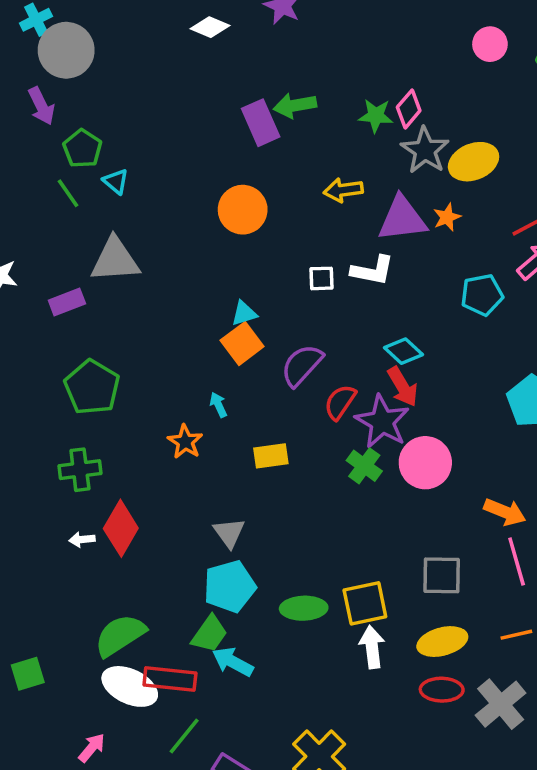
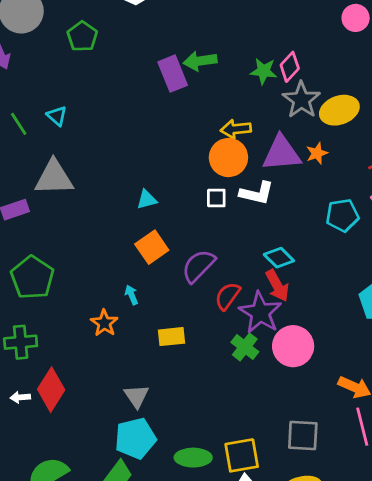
green pentagon: (82, 149) -> (82, 36), moved
orange circle: (243, 210) -> (228, 158), moved
cyan triangle: (244, 313) -> (147, 200), moved

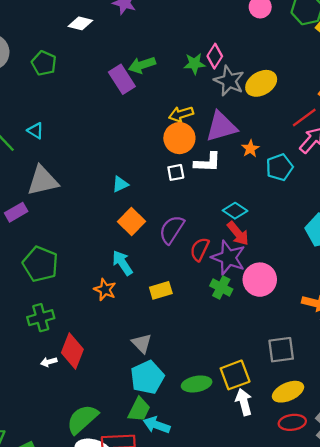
orange star: (317, 153) -> (250, 149), moved
cyan arrow: (131, 295) -> (122, 263), size x1.6

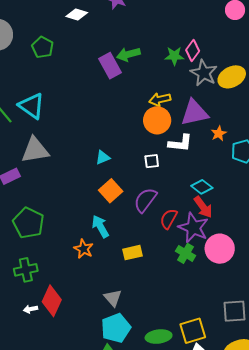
cyan triangle: (35, 131) -> (32, 106), size x1.8
white square: (176, 172) -> (152, 161), moved

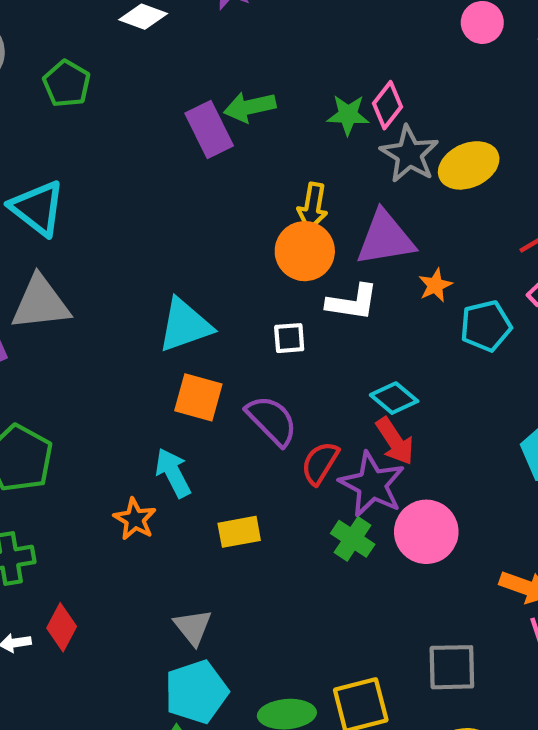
yellow arrow: (160, 99) -> (313, 207), turned -70
cyan triangle: (103, 157) -> (185, 325), size x1.8
orange square: (111, 191) -> (198, 397), turned -35
purple semicircle: (145, 200) -> (272, 420), turned 96
red diamond: (52, 301) -> (62, 627), size x0.7

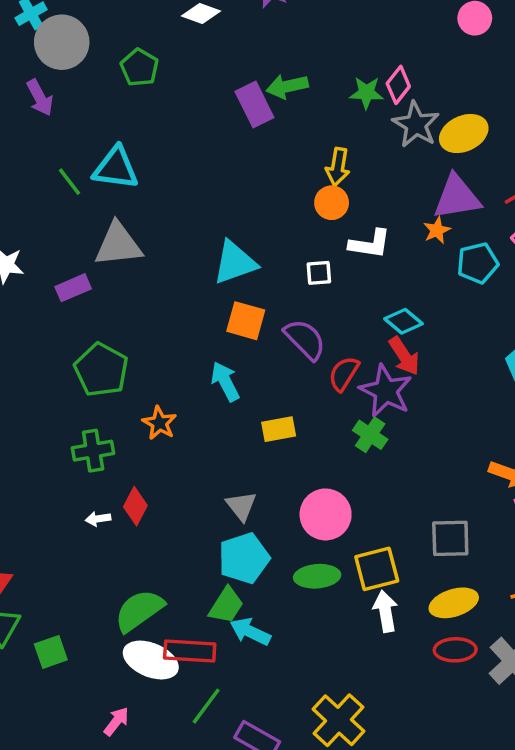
cyan triangle: (37, 208) -> (116, 168), turned -30
purple triangle: (385, 238) -> (457, 197), moved
orange circle: (305, 251) -> (332, 203), size x0.7
orange star: (135, 519) -> (159, 423), moved
pink circle: (426, 532) -> (326, 514), moved

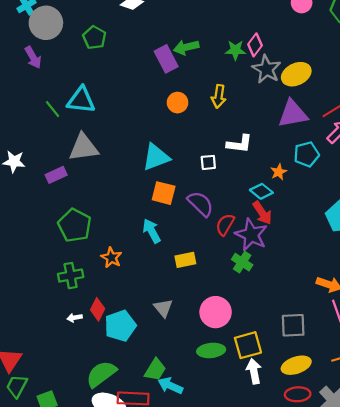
orange circle: (332, 203) -> (178, 103), moved
orange star: (437, 230) -> (279, 172), moved
cyan pentagon: (244, 558) -> (120, 326), moved

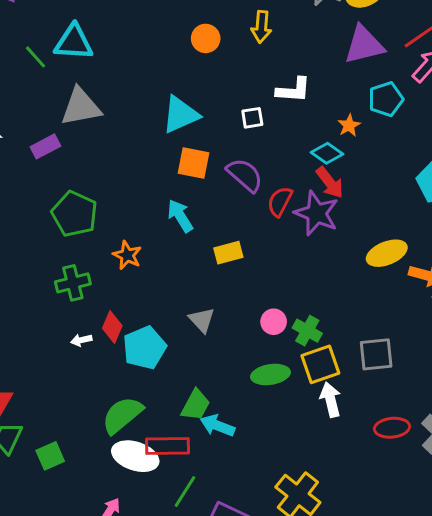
green cross: (242, 262) -> (307, 331), moved
pink circle: (216, 312) -> (274, 322), size x0.6
gray square: (293, 325) -> (376, 354), moved
yellow ellipse: (296, 365) -> (387, 253), moved

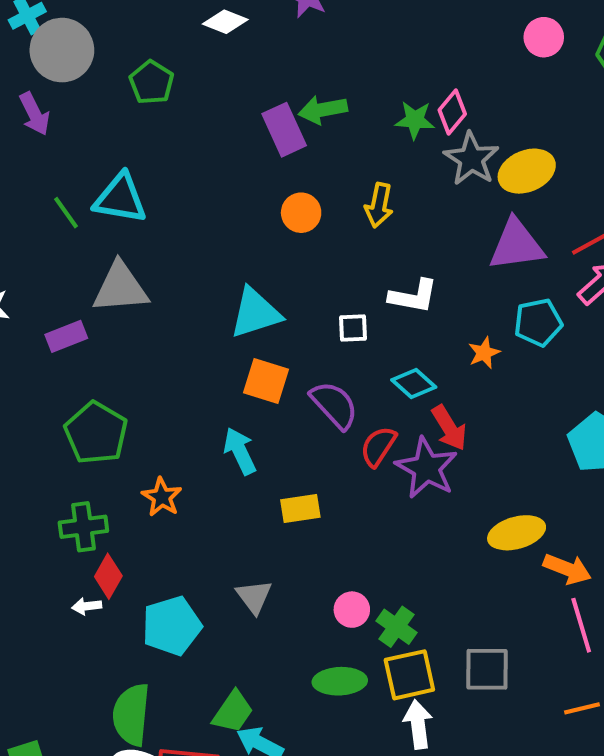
cyan diamond: (327, 153) -> (414, 383), moved
red diamond: (112, 327) -> (108, 576), moved
green semicircle: (122, 415) -> (131, 715), turned -51

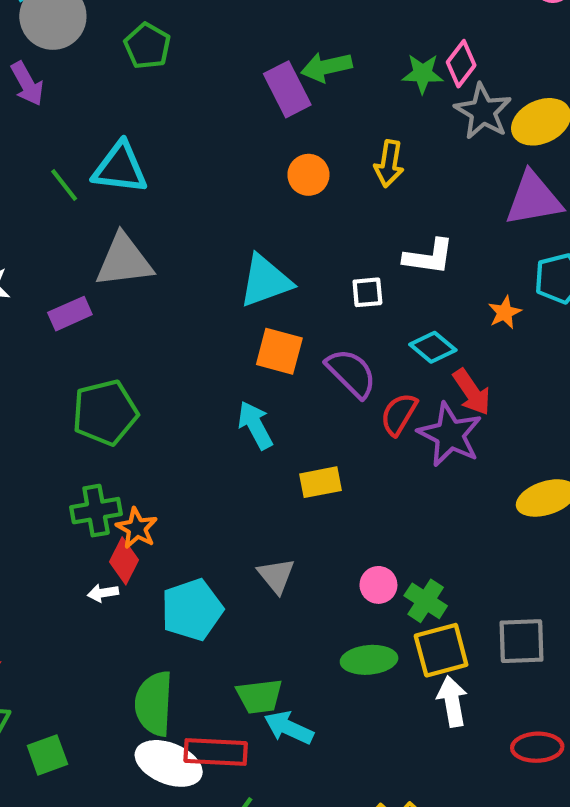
green pentagon: (96, 433) -> (105, 413), turned 30
orange star: (162, 497) -> (137, 528), moved
green trapezoid: (233, 712) -> (259, 696), turned 51

